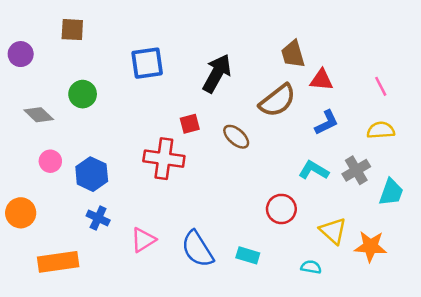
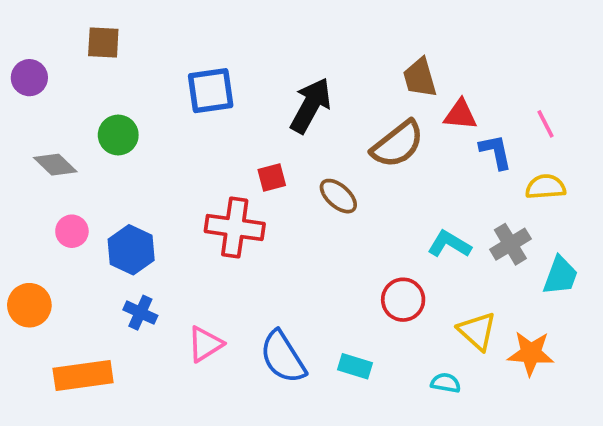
blue L-shape: (327, 122) -> (496, 152), moved, turned -76

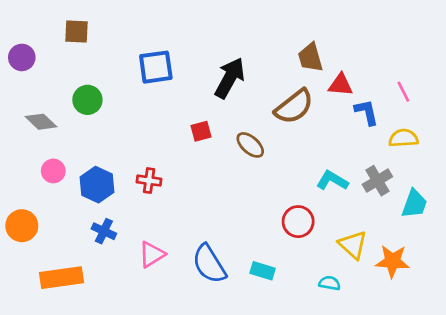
red cross: (235, 228) -> (149, 181), moved, size x0.6

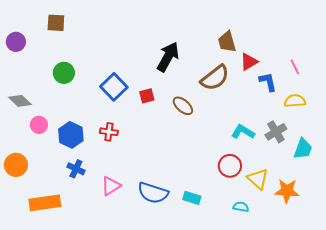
blue square: (156, 67) -> (114, 87), moved, turned -36
red triangle: (341, 85) -> (249, 62), turned -36
gray diamond: (41, 122) -> (20, 101), moved
red circle: (298, 222) -> (230, 166), moved
blue semicircle: (209, 264) -> (153, 193), turned -40

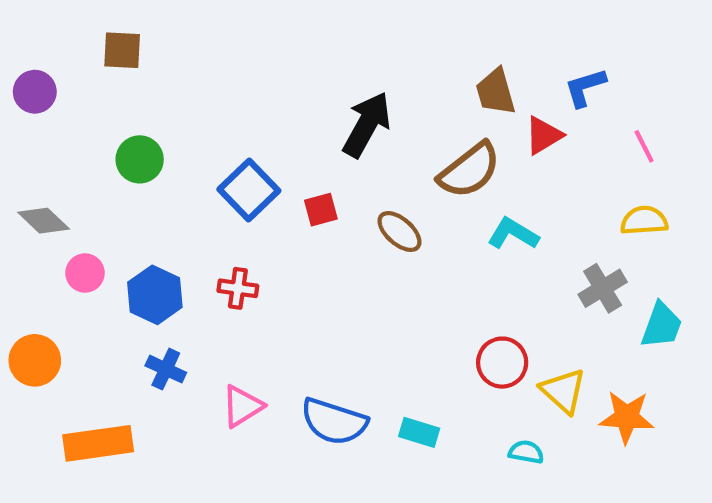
blue L-shape: (268, 82) -> (585, 87), moved, turned -95
cyan L-shape: (243, 132) -> (513, 234), moved

